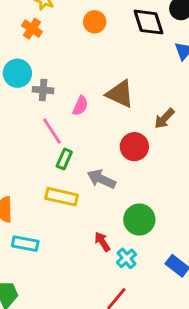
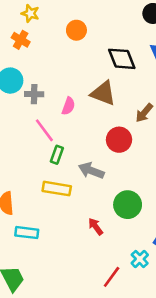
black diamond: (148, 22) -> (122, 59), moved
cyan cross: (126, 258) -> (140, 259), moved

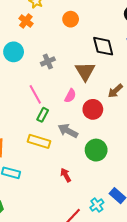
brown triangle: (103, 93) -> (85, 71), turned 30
gray cross: (34, 94) -> (48, 61), moved, turned -32
pink semicircle: (68, 106) -> (70, 96), moved
green circle: (128, 205) -> (96, 150), moved

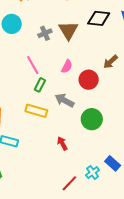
black diamond: (103, 46) -> (99, 18), turned -70
brown triangle: (85, 71) -> (68, 30), moved

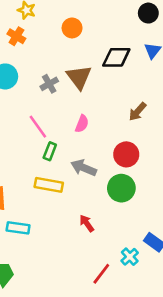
red circle: (89, 80) -> (126, 154), moved

